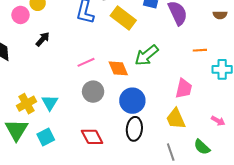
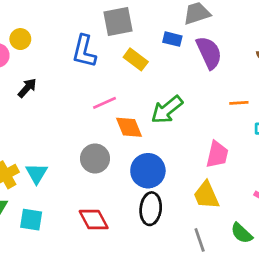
yellow rectangle: (123, 18) -> (136, 59), size x0.7
pink line: (86, 62) -> (104, 103), moved
cyan square: (46, 137) -> (31, 220), turned 36

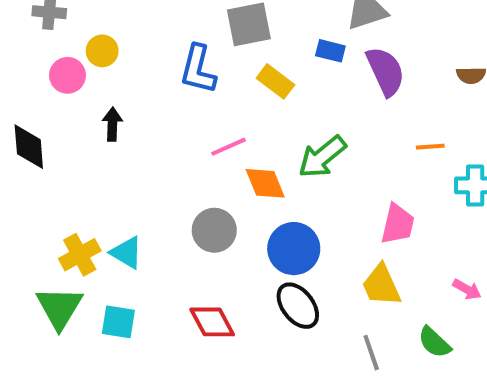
black arrow: (27, 88) -> (112, 124), turned -40
cyan triangle: (37, 173) -> (127, 253), turned -30
black ellipse: (151, 209) -> (298, 306), turned -44

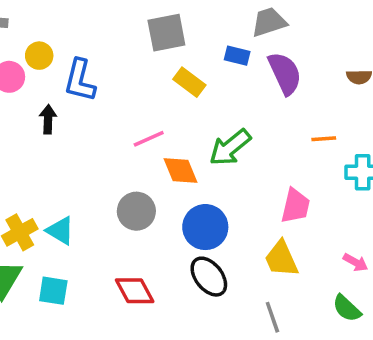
blue L-shape: (198, 69) -> (80, 80), moved
green semicircle: (434, 342) -> (347, 308), moved

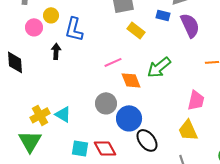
blue circle: (205, 227) -> (129, 118), moved
cyan square: (53, 291) -> (80, 148), moved

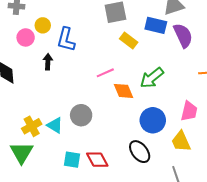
blue rectangle: (163, 15) -> (156, 25), size x1.5
gray circle: (106, 103) -> (81, 115), moved
blue circle: (129, 118) -> (153, 120), moved

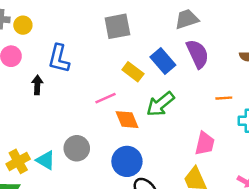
yellow circle: (43, 25) -> (23, 25), moved
blue rectangle: (156, 25) -> (163, 61), moved, turned 35
yellow rectangle: (129, 41) -> (133, 72), moved
blue circle: (153, 120) -> (127, 161), moved

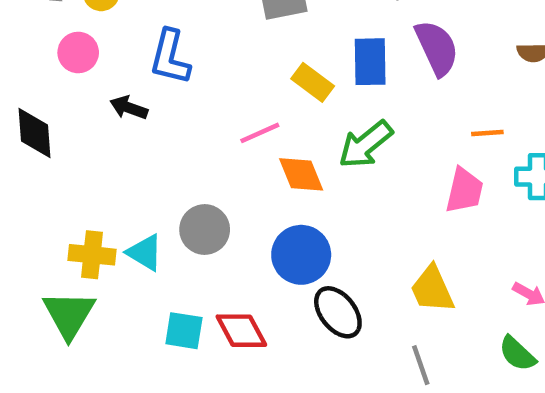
blue rectangle: (163, 61) -> (370, 62), turned 40
black arrow: (37, 85) -> (129, 108), turned -72
pink trapezoid: (205, 143) -> (464, 190), moved
yellow cross: (18, 161) -> (92, 255), turned 35

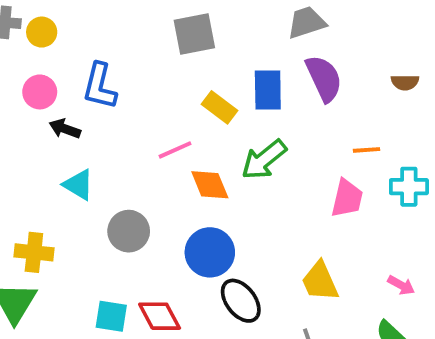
pink circle: (78, 52) -> (40, 92), moved
cyan triangle: (145, 253) -> (78, 185), moved

